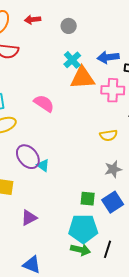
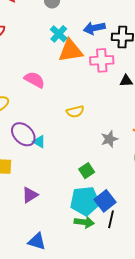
yellow semicircle: (109, 135) -> (75, 112), moved
green square: (88, 199) -> (87, 171), turned -35
blue square: (113, 202) -> (105, 201), moved

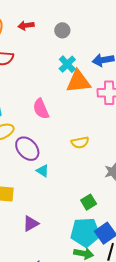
pink semicircle: (34, 80) -> (41, 109), turned -145
purple ellipse: (23, 134) -> (27, 149), moved

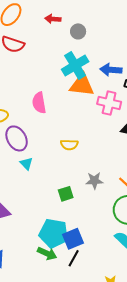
red arrow: (26, 26) -> (53, 19), moved
cyan cross: (67, 64) -> (75, 65), size x1.5
green square: (89, 202) -> (66, 194), moved

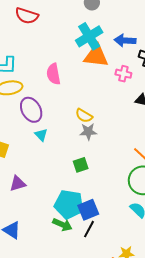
pink cross: (109, 103) -> (123, 74), size x0.7
yellow semicircle: (69, 145) -> (84, 116), turned 30
gray star: (94, 181) -> (88, 132), moved

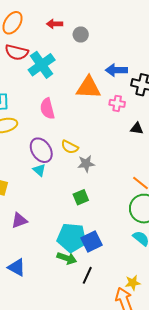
cyan cross: (89, 36) -> (42, 65), moved
purple ellipse: (31, 110) -> (41, 150), moved
yellow semicircle: (84, 116) -> (70, 147), moved
black line: (89, 229) -> (87, 275), moved

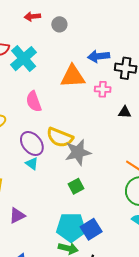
yellow semicircle: (70, 147) -> (60, 137), size x1.5
gray star: (86, 164) -> (78, 152), size x1.5

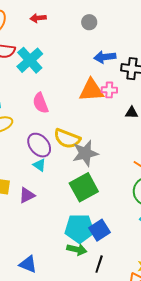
gray circle: (59, 24) -> (89, 22), moved
orange triangle: (73, 76) -> (91, 90), moved
green square: (76, 186) -> (84, 187), size x1.8
purple triangle: (17, 216) -> (27, 195), moved

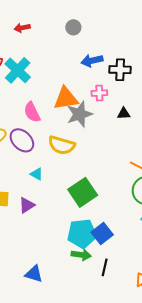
orange triangle: (91, 90) -> (66, 99), moved
purple ellipse: (39, 145) -> (22, 140), moved
gray star: (85, 153) -> (79, 114), moved

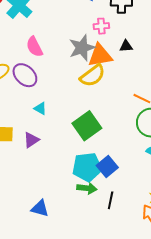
orange triangle: (66, 99) -> (100, 55), moved
yellow semicircle: (62, 145) -> (93, 76), moved, turned -52

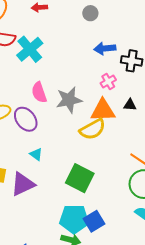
pink cross: (101, 26) -> (108, 81), turned -35
gray star: (82, 48) -> (69, 100), moved
green square: (87, 126) -> (80, 178), turned -36
purple triangle: (31, 140) -> (23, 184), size x1.5

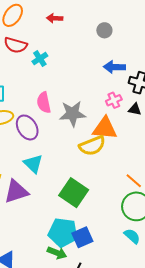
cyan cross: (30, 49) -> (40, 59), size x0.6
black triangle: (130, 105) -> (135, 109), moved
cyan triangle: (36, 154) -> (33, 164), size x1.5

